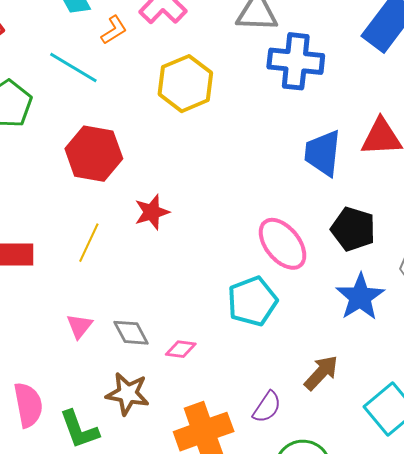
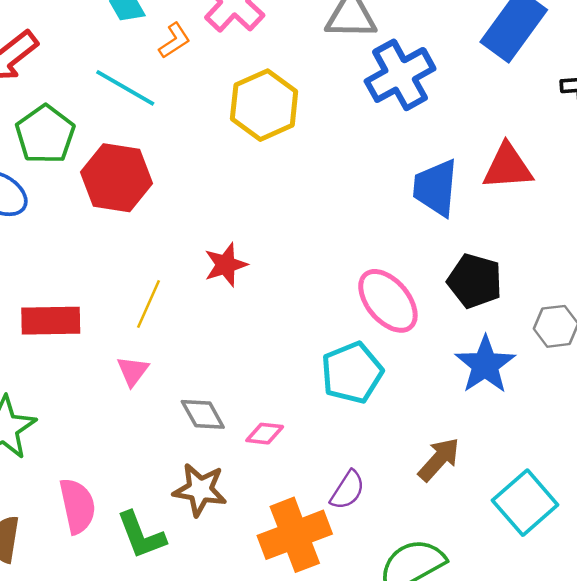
blue cross: (296, 61) -> (400, 75), turned -34
red hexagon: (94, 154) -> (116, 178), moved
pink triangle: (79, 326) -> (133, 371), moved
purple semicircle: (267, 407) -> (347, 490), moved

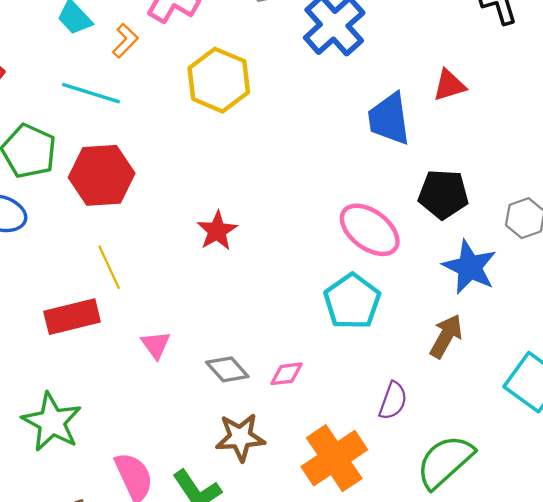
red triangle: (508, 167) -> (449, 85), size x0.7
yellow line: (149, 304) -> (109, 267), moved, turned -36
brown arrow: (439, 459) -> (446, 336), moved
purple semicircle: (347, 490) -> (393, 401), moved

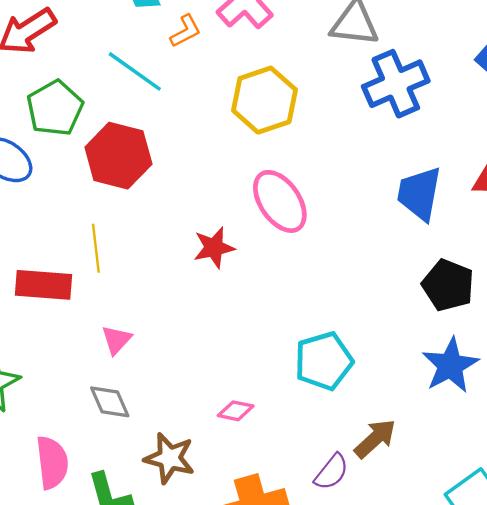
pink ellipse: (370, 230) -> (280, 201), moved
brown arrow: (446, 336) -> (375, 439), moved
gray diamond: (227, 369) -> (110, 402), moved

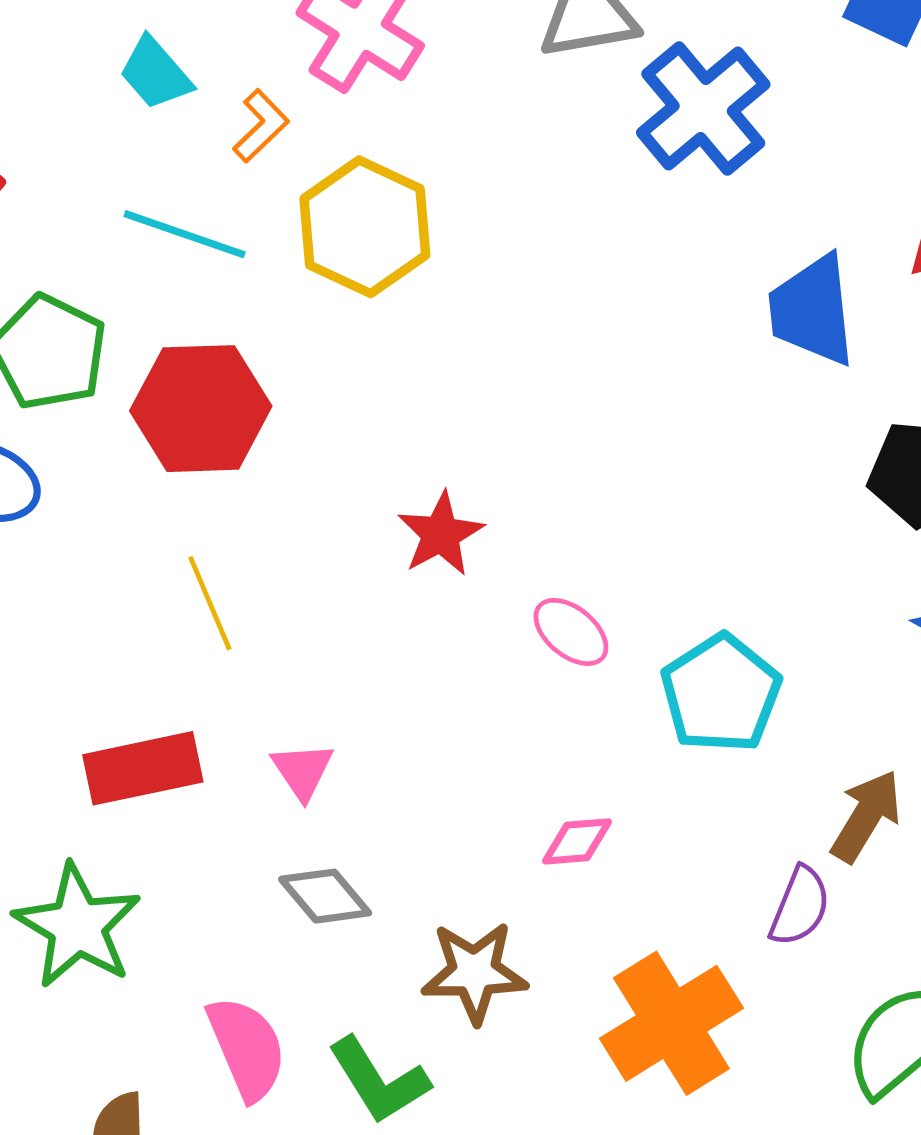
yellow hexagon: (264, 100) -> (365, 227), moved
pink ellipse: (280, 201) -> (571, 632), moved, size x0.6
red rectangle: (43, 285) -> (143, 768), moved

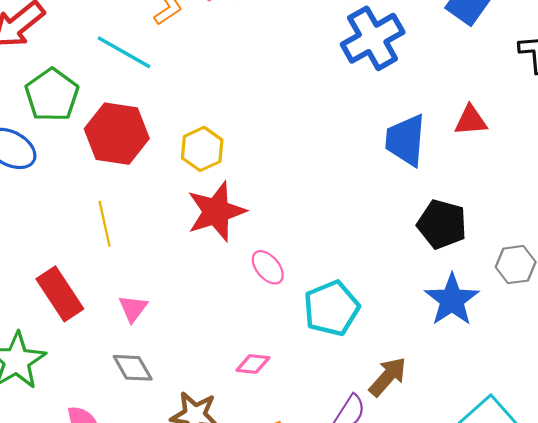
yellow hexagon: (365, 227) -> (202, 149), moved, size x0.7
red star: (441, 534) -> (216, 211), size x1.5
red rectangle: (143, 768) -> (60, 294), turned 58

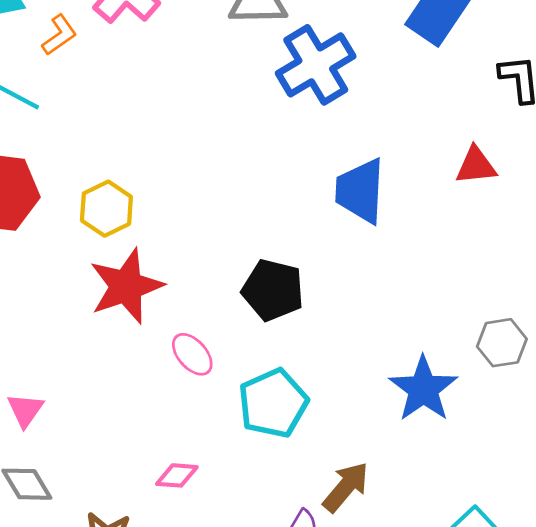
red triangle: (471, 121) -> (476, 166), moved
black pentagon: (442, 224) -> (273, 290), moved

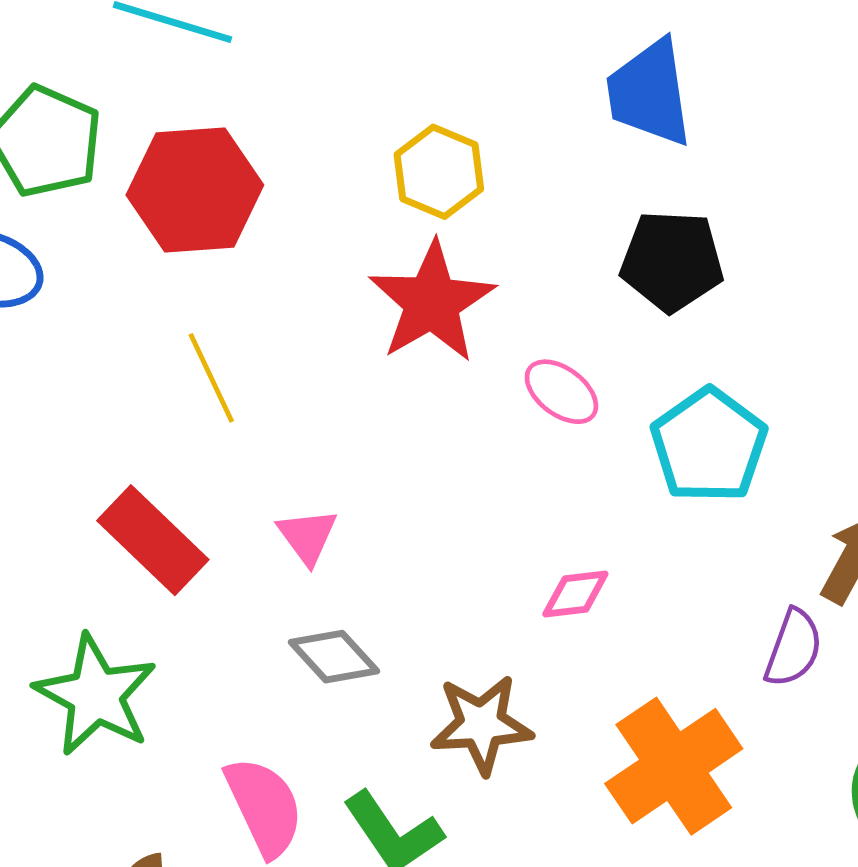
blue trapezoid: (360, 191) -> (649, 93), moved
yellow hexagon: (106, 209) -> (439, 172), moved

